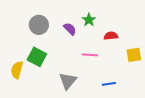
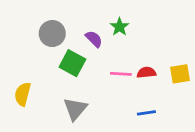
red semicircle: (111, 36) -> (146, 73), moved
green square: (37, 57) -> (72, 63), moved
gray triangle: (68, 81) -> (75, 109), moved

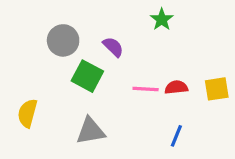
green star: (119, 27) -> (162, 19), moved
gray triangle: (75, 109) -> (91, 131), turned 40
blue line: (146, 113) -> (176, 136), turned -60

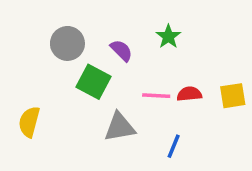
green star: (162, 19) -> (168, 37), moved
gray triangle: (91, 131) -> (120, 127), moved
blue line: (176, 136) -> (174, 146), moved

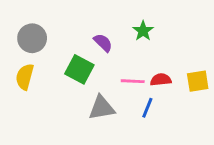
gray circle: (67, 43) -> (32, 38), moved
yellow semicircle: (29, 122) -> (25, 77), moved
blue line: (174, 146) -> (147, 108), moved

